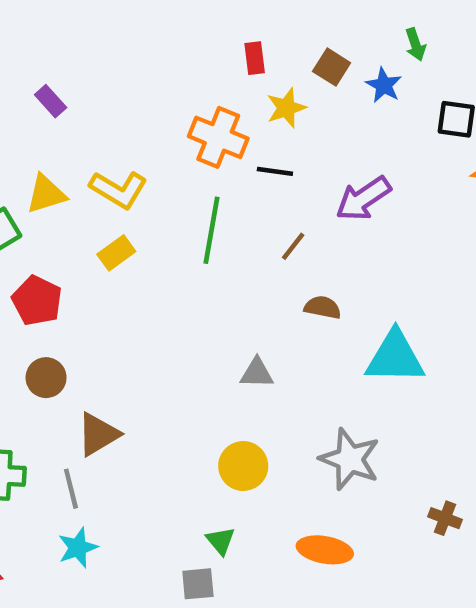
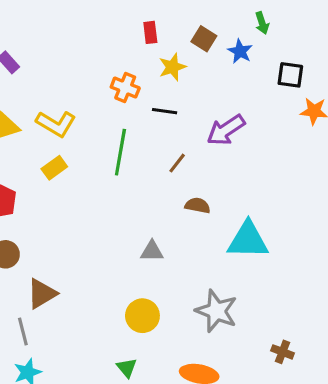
orange cross: (218, 137) -> (125, 88), size x0.7

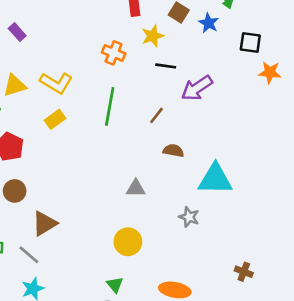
black line: (165, 111) -> (166, 66), moved
gray star: (216, 311) -> (189, 217), moved, size x0.6
gray line: (23, 331) -> (29, 255), turned -35

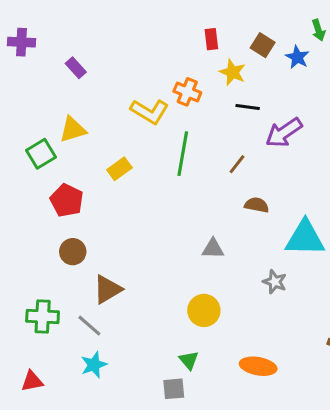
yellow star: (153, 36) -> (233, 72), turned -30
yellow L-shape: (56, 83) -> (150, 111), moved

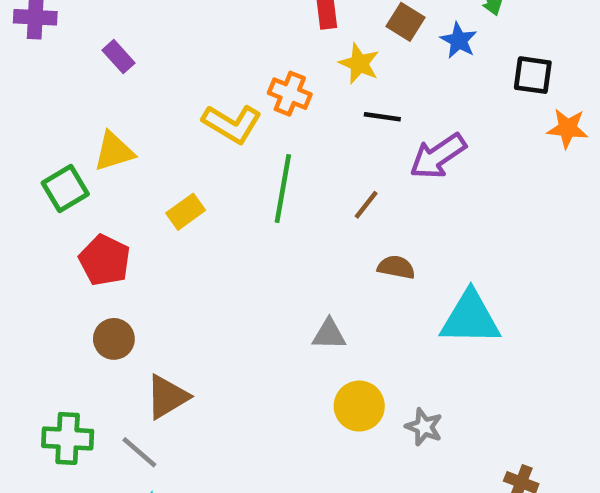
gray star: (275, 282) -> (424, 427), moved
yellow circle: (204, 310) -> (359, 406), moved

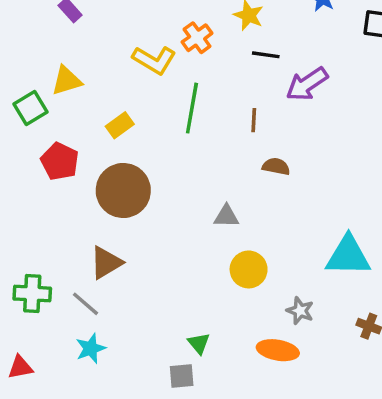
orange cross: (290, 94) -> (197, 38), turned 32
brown line: (366, 205) -> (254, 120), turned -35
cyan triangle: (470, 318) -> (348, 256), moved
brown circle: (114, 339) -> (123, 191), moved, size x1.8
gray star: (424, 427) -> (300, 311), moved

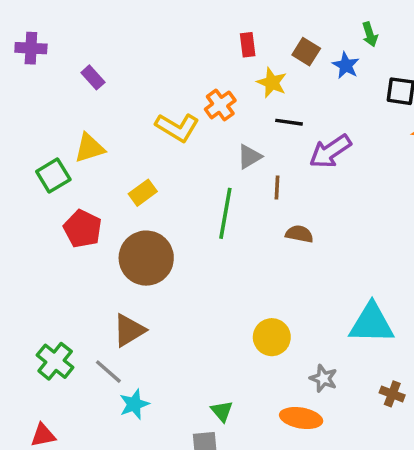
green line: (192, 108) -> (225, 213), moved
gray triangle: (226, 216) -> (249, 157), moved, turned -32
green cross: (32, 294) -> (55, 361), turned 36
cyan star: (91, 348) -> (134, 404), moved

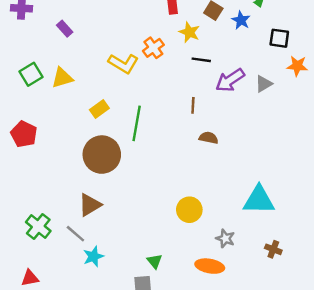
gray triangle: (249, 157) -> (264, 84), moved
green square: (53, 175) -> (31, 74), moved
green line: (225, 213) -> (137, 123), moved
red pentagon: (83, 229) -> (24, 134), moved

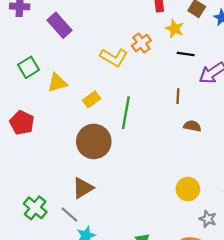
purple rectangle: (65, 29) -> (59, 25), size x1.6
yellow triangle: (62, 78) -> (57, 83), moved
yellow circle: (189, 210) -> (188, 189), moved

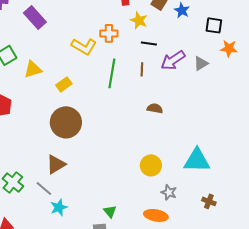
orange cross: (141, 43) -> (109, 33), turned 36
brown line: (178, 96) -> (142, 69), moved
green line: (126, 113) -> (112, 73), moved

